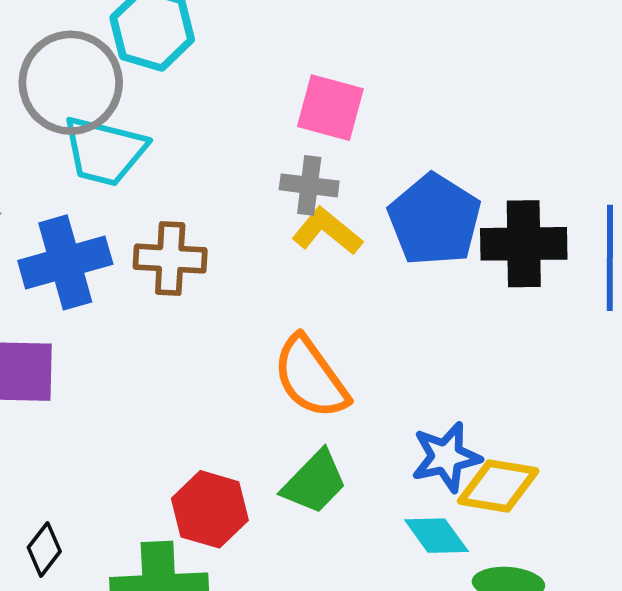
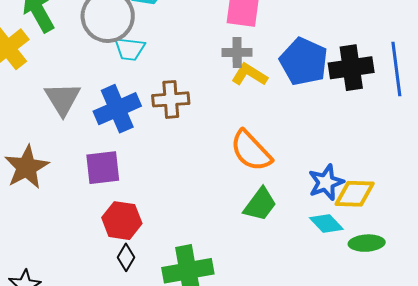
cyan trapezoid: (104, 151) -> (130, 49), size x0.7
red hexagon: (210, 509) -> (122, 221), moved

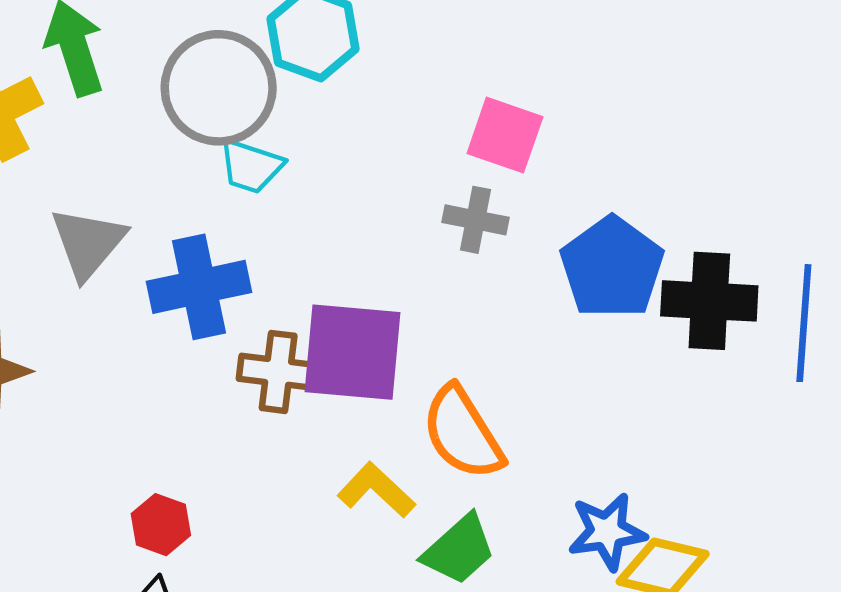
yellow L-shape: (249, 75) -> (376, 490), moved
brown cross: (171, 99) -> (278, 372), moved
purple square: (103, 168) -> (352, 352), moved, size x1.4
red hexagon: (122, 221) -> (161, 525), size x0.7

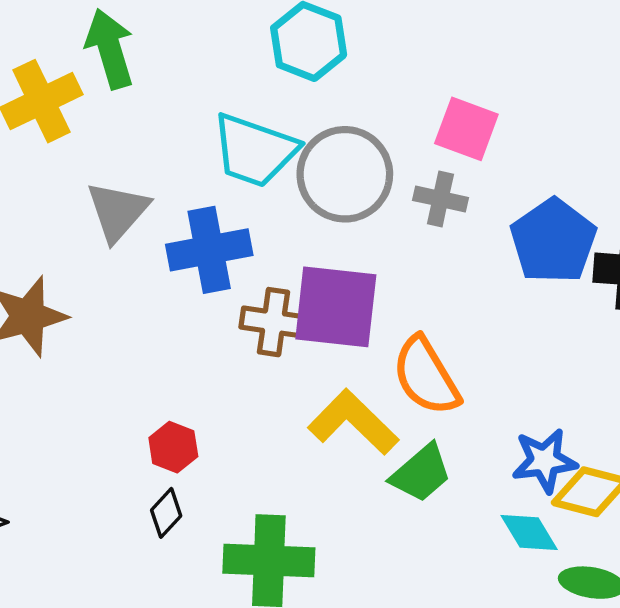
gray circle: (219, 88) -> (345, 174), moved
cyan trapezoid: (251, 166) -> (254, 150), size x1.6
yellow L-shape: (376, 490) -> (353, 422), size x1.4

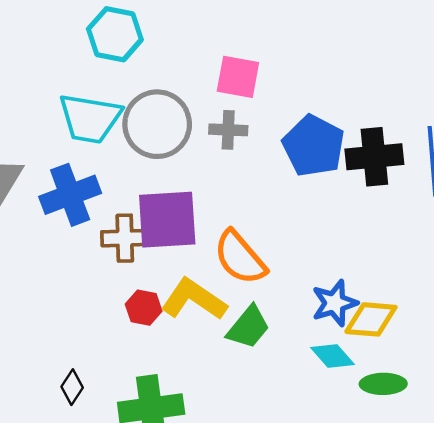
red hexagon: (173, 447) -> (144, 308), moved

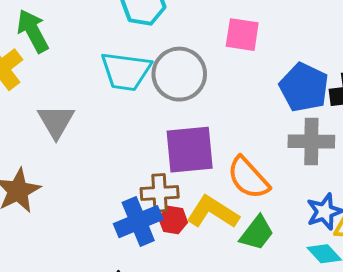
gray cross: (228, 130) -> (311, 141), moved, size x1.5
blue cross: (70, 195) -> (138, 222), moved
brown cross: (125, 238) -> (160, 193), moved

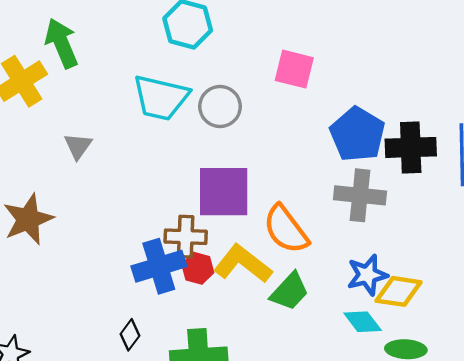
gray circle: (179, 74) -> (220, 106), size x0.7
gray triangle: (56, 121) -> (78, 146), size x0.7

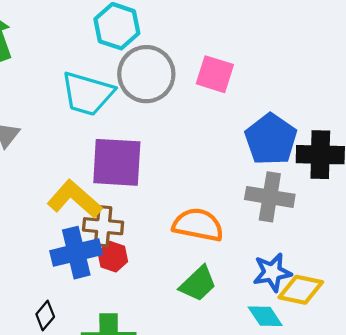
gray circle: (220, 106) -> (146, 74), moved, size x1.4
purple square: (224, 192) -> (117, 162), moved
orange semicircle: (286, 229) -> (198, 225), turned 135
yellow L-shape: (243, 264) -> (75, 199), moved

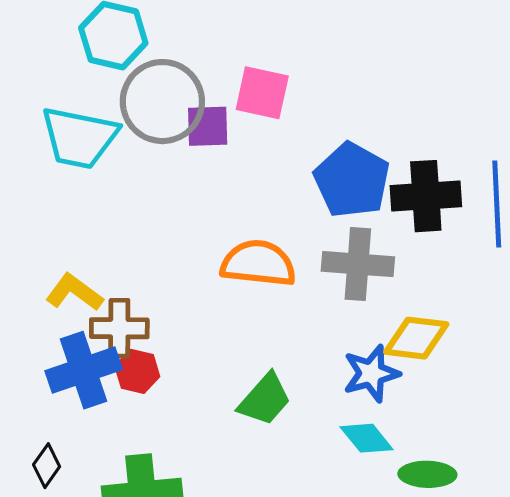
purple square: (117, 162) -> (208, 126), moved, size x0.6
yellow L-shape: (75, 199) -> (74, 292), size x0.7
orange semicircle: (198, 225) -> (258, 263), moved
yellow diamond: (301, 290) -> (416, 338), moved

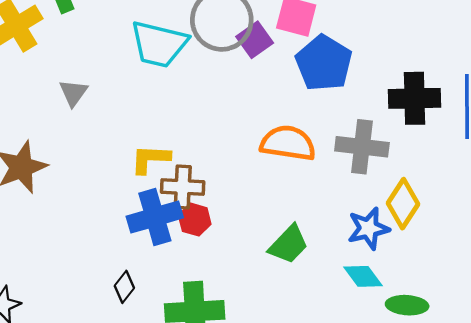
purple square: (208, 126) -> (255, 40), turned -36
blue pentagon: (352, 180) -> (324, 63), moved
yellow L-shape: (74, 292) -> (150, 159), turned -36
yellow diamond: (416, 338) -> (403, 204), turned -66

